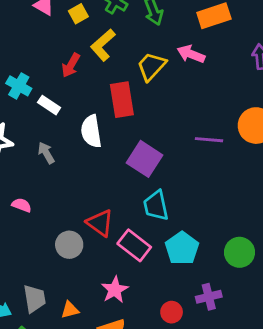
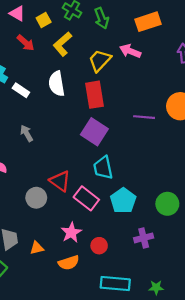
red arrow: (71, 65) -> (26, 43), moved, turned -78
red rectangle: (122, 100) -> (94, 95), moved
white semicircle: (91, 131) -> (57, 84), moved
gray arrow: (46, 153) -> (27, 133), moved
red circle: (172, 312) -> (99, 246), moved

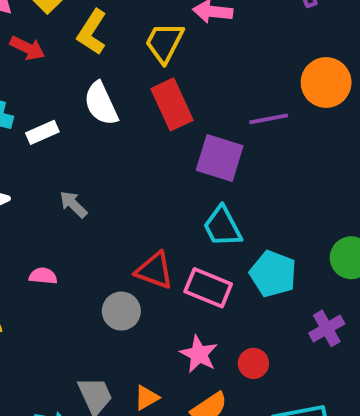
white rectangle: (21, 90) -> (42, 132), turned -42
purple square: (94, 132) -> (220, 158), moved

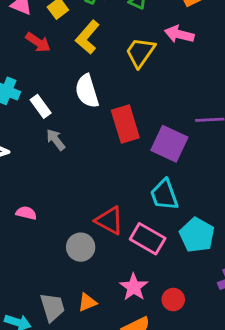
red rectangle: (172, 104) -> (125, 124), moved
white rectangle: (42, 132) -> (41, 106), turned 70
gray arrow: (73, 204) -> (56, 140), moved
orange triangle: (147, 398) -> (87, 302), moved

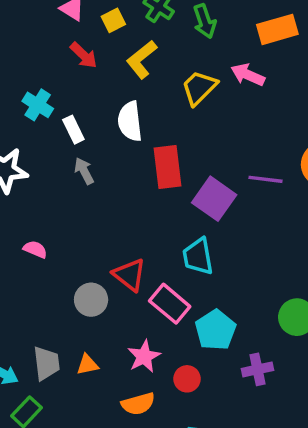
cyan pentagon: (197, 235) -> (216, 330), moved

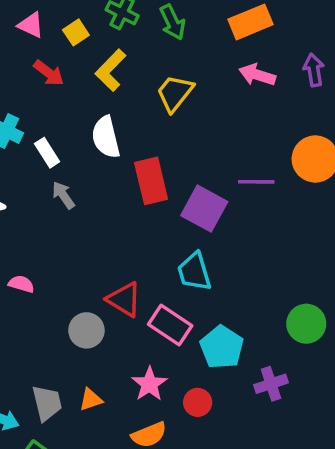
pink arrow: (248, 75) -> (257, 75), moved

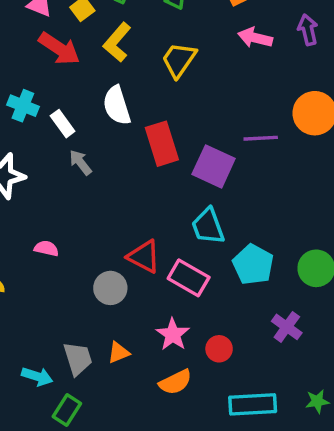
red arrow: (49, 73) -> (59, 49), size x1.4
cyan pentagon: (222, 347) -> (253, 265), moved
purple cross: (271, 384) -> (287, 327), turned -32

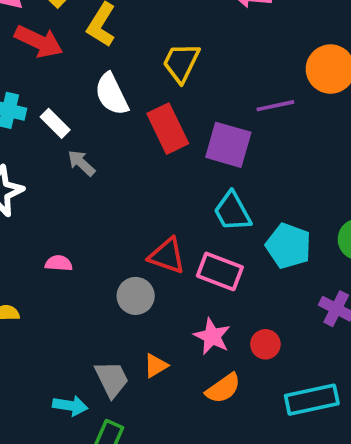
yellow trapezoid: (179, 60) -> (181, 63), moved

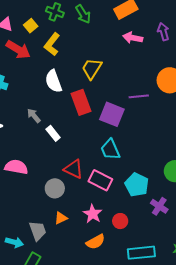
white rectangle: (55, 123) -> (53, 133), moved
cyan pentagon: (289, 246) -> (137, 185), moved
pink semicircle: (59, 263) -> (16, 167), size x1.6
orange triangle: (156, 366) -> (61, 218), moved

